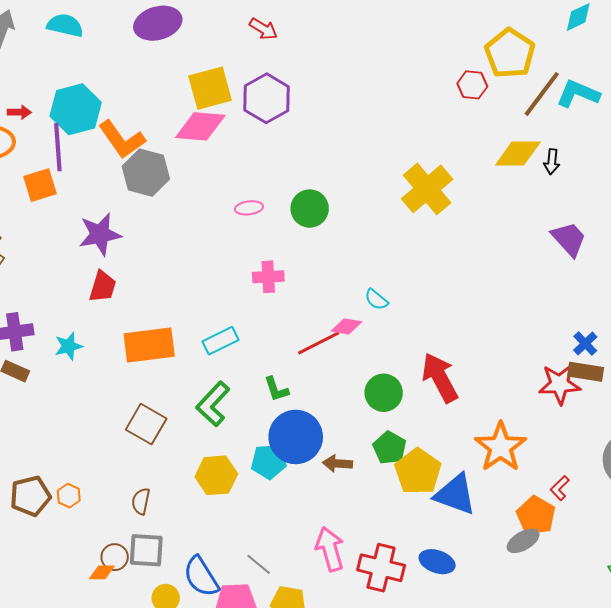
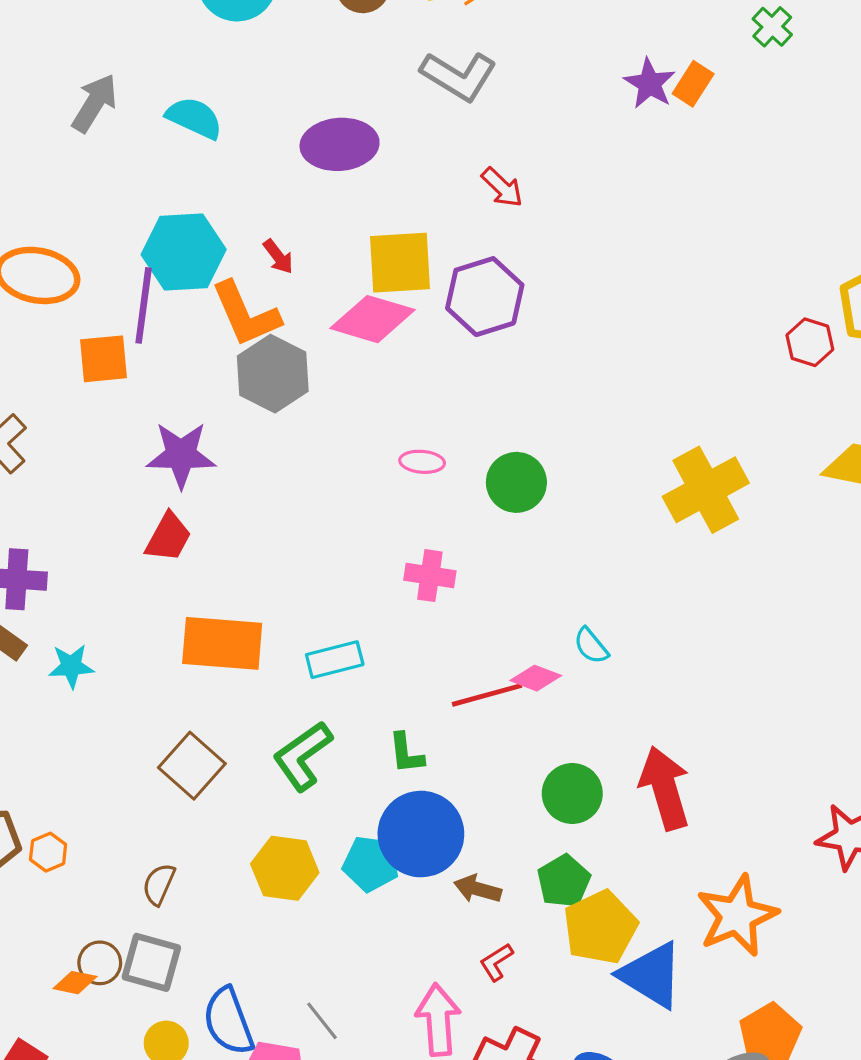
red arrow: (19, 112) -> (278, 257), moved, turned 40
cyan star: (68, 346) -> (71, 666), moved
red L-shape: (560, 488) -> (496, 962), moved

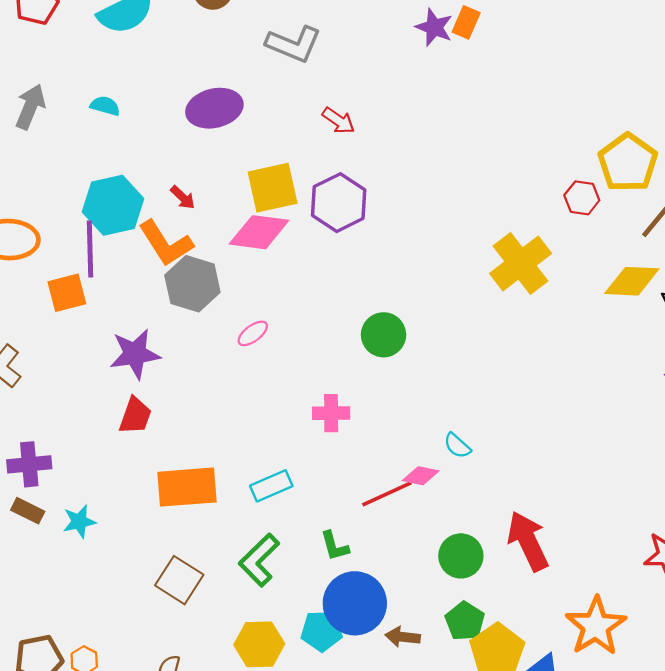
cyan semicircle: (194, 118) -> (105, 106), size x0.7
pink ellipse: (422, 462) -> (253, 333), moved, turned -32
yellow cross: (706, 490) -> (521, 263), moved

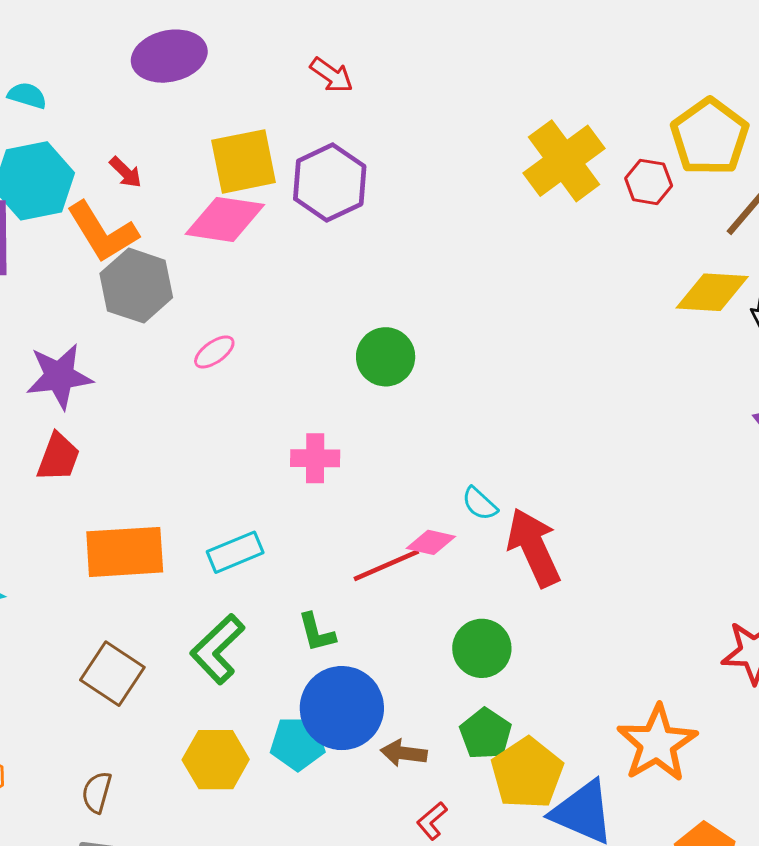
cyan semicircle: (105, 106) -> (27, 96), moved
yellow cross: (521, 263) -> (564, 161), moved
red arrow: (528, 541) -> (534, 547), moved

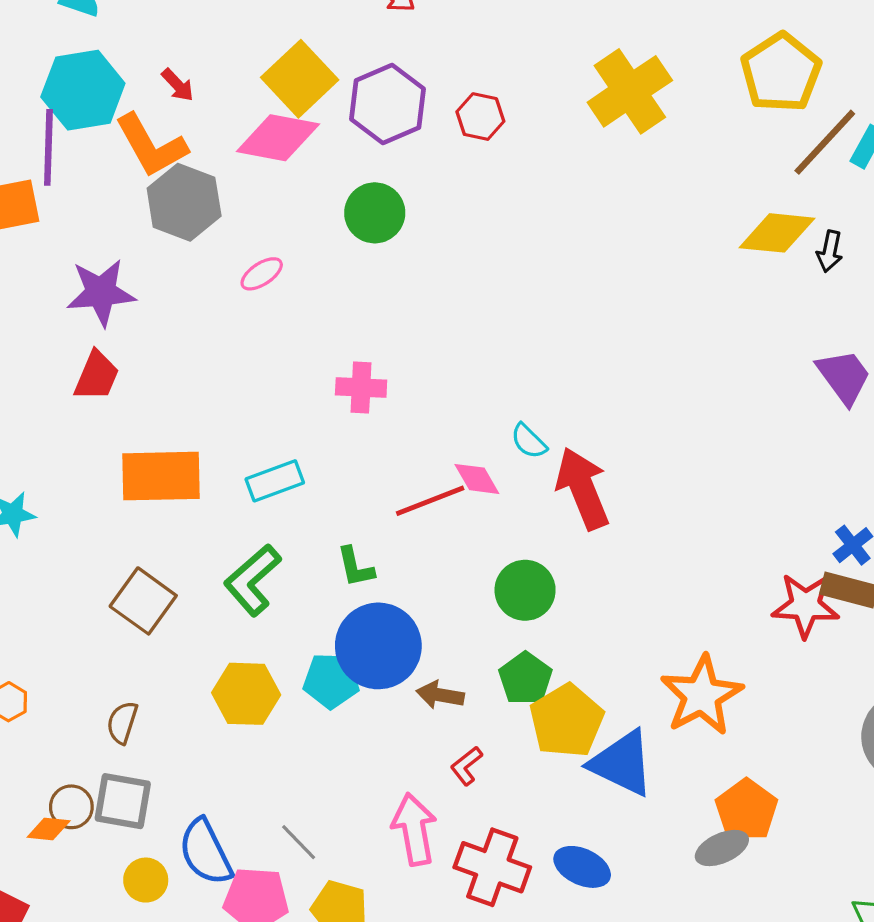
yellow square: (244, 161) -> (300, 79), turned -34
red hexagon: (649, 182) -> (480, 117), moved
green circle: (386, 357) -> (375, 213), moved
pink diamond: (431, 542) -> (477, 479), turned 45

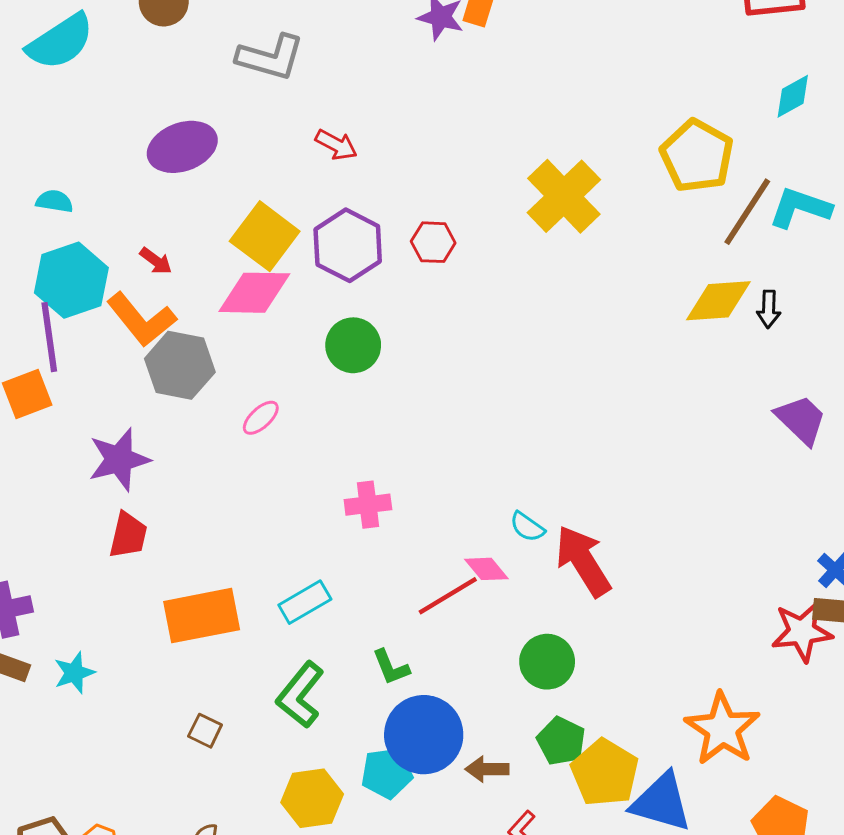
brown square: (143, 601) -> (205, 731), size x0.6

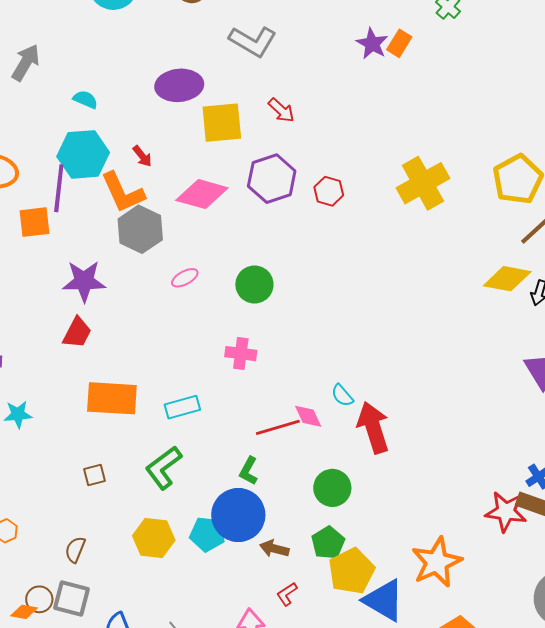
yellow square: (265, 236) -> (222, 123), moved, turned 33
green circle: (353, 345) -> (254, 284), moved
green L-shape: (391, 667) -> (249, 471), moved, turned 36
brown square: (205, 731) -> (94, 475), turned 35

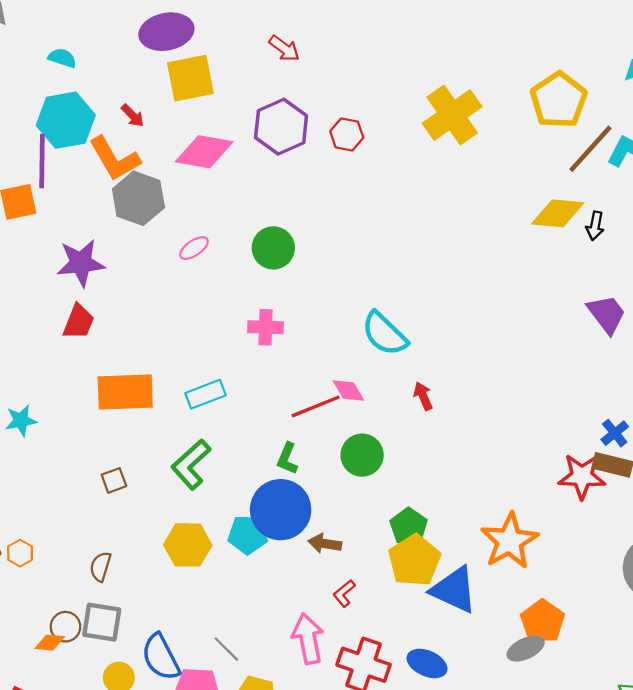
yellow square: (222, 123) -> (190, 78), moved
cyan semicircle: (342, 395) -> (385, 334), moved, size x1.8
red arrow: (373, 428) -> (423, 396), size x0.5
green circle: (332, 488) -> (362, 455), moved
green pentagon: (328, 543) -> (409, 526), moved

